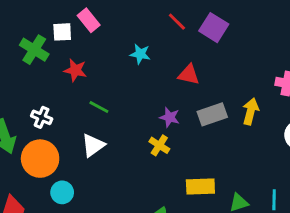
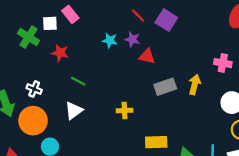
purple star: (170, 117) -> (132, 39), moved
yellow cross: (159, 145) -> (125, 110), turned -35

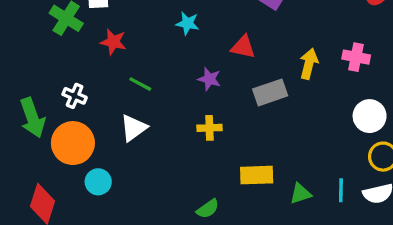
purple star: (132, 39) -> (209, 79), moved
yellow arrow: (195, 84) -> (309, 64), moved

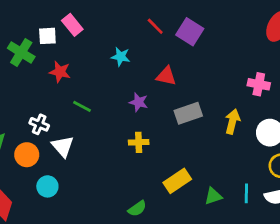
yellow arrow: (309, 64) -> (233, 122), moved
white cross: (75, 96) -> (39, 124), moved
white triangle: (134, 128) -> (63, 146), moved, turned -35
orange circle: (73, 143) -> (27, 155), size x0.7
yellow rectangle: (257, 175) -> (177, 181), turned -32

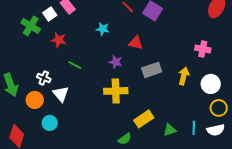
white square: (47, 36) -> (50, 14), turned -32
yellow cross: (139, 142) -> (116, 91), size x1.6
green semicircle: (137, 209) -> (125, 139), moved

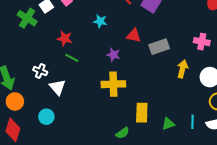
red star: (59, 40) -> (65, 38), moved
gray rectangle: (152, 70) -> (159, 47), moved
orange circle: (35, 100) -> (15, 101), moved
yellow rectangle: (144, 119) -> (142, 113), turned -54

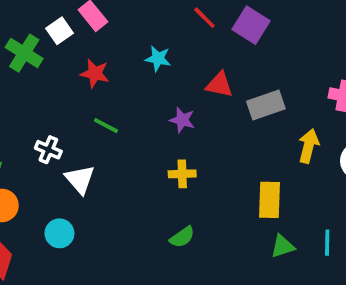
red star: (65, 38) -> (95, 73), moved
yellow cross: (113, 84) -> (182, 174), size x0.6
yellow rectangle: (142, 113) -> (270, 200), moved
green semicircle: (123, 133) -> (182, 237), moved

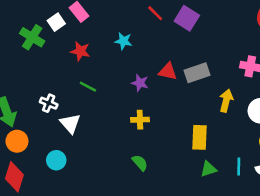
red triangle: (219, 85) -> (168, 71), moved
green semicircle: (182, 237) -> (140, 163), turned -96

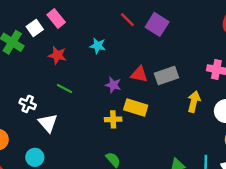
yellow rectangle: (200, 137) -> (136, 108), moved, turned -75

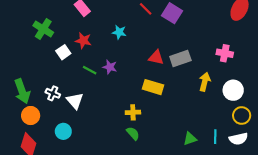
white square: (35, 28) -> (63, 52), moved
purple star: (113, 85) -> (110, 67), moved
white cross: (28, 104) -> (53, 93), moved
yellow cross: (113, 119) -> (133, 112), moved

